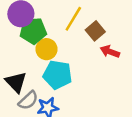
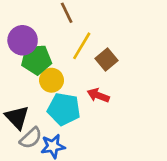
red arrow: (110, 52) -> (98, 95), moved

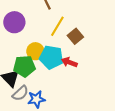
green pentagon: (36, 60) -> (24, 66), moved
cyan pentagon: (64, 109) -> (51, 57), moved

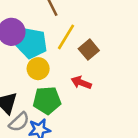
cyan pentagon: (51, 57) -> (32, 43), moved
green pentagon: (24, 66) -> (47, 100), moved

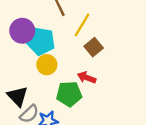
yellow line: (66, 37) -> (82, 25), moved
green pentagon: (47, 100) -> (69, 94), moved

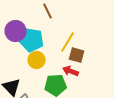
yellow line: (82, 25) -> (68, 42), moved
brown square: (94, 47) -> (77, 55), moved, turned -35

